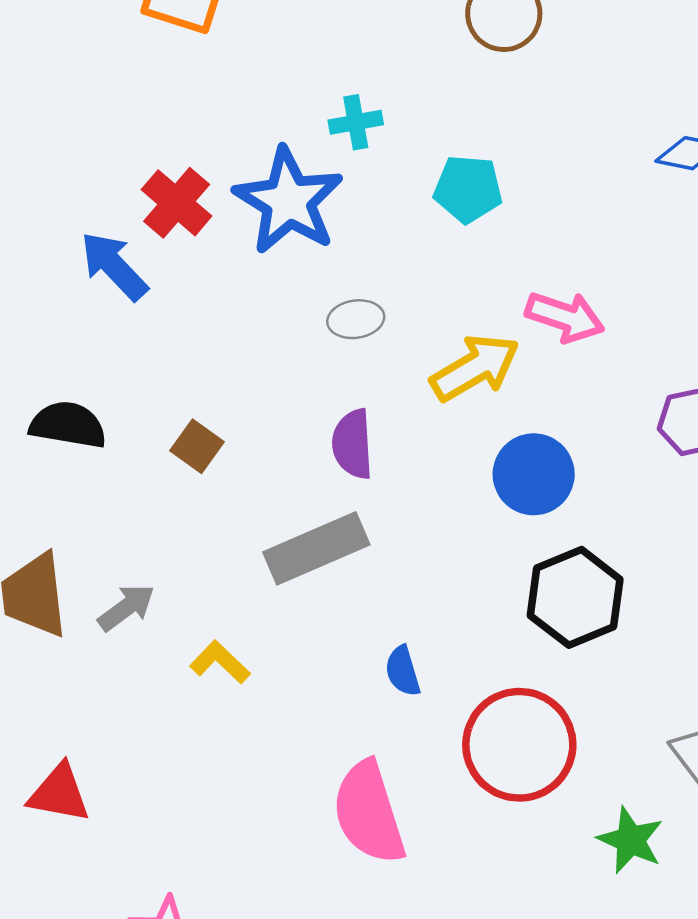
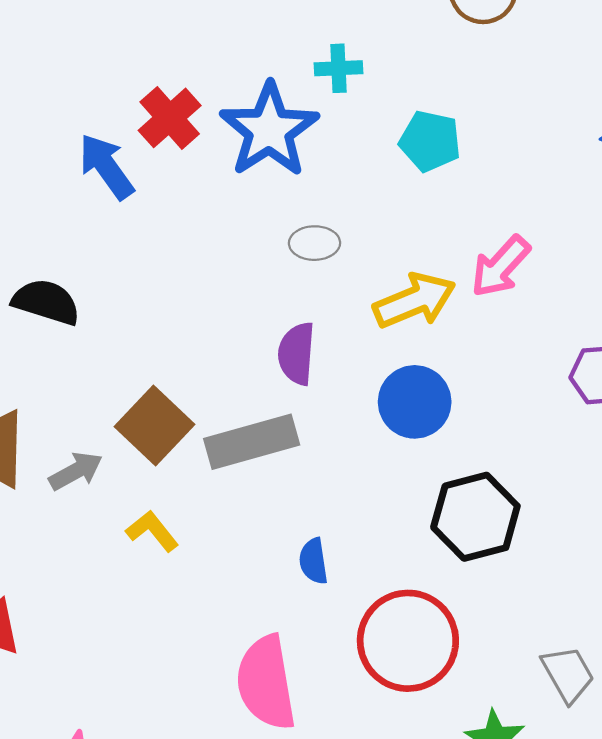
pink arrow: (565, 317) -> (500, 266), turned 106
brown square: (197, 446) -> (154, 425), moved, size x1.6
blue circle: (534, 474) -> (415, 402), moved

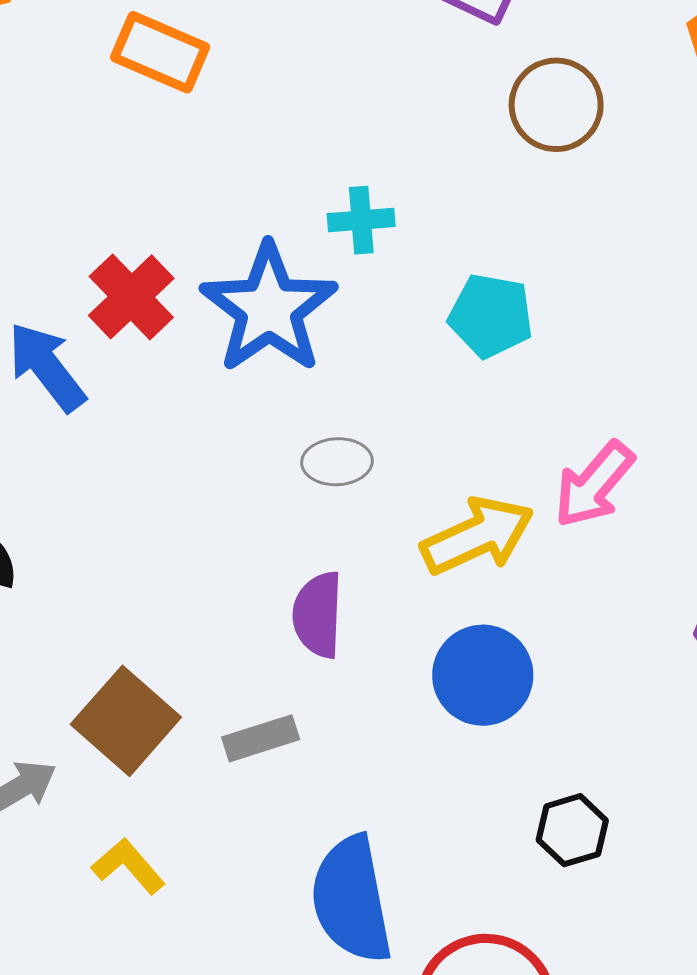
gray rectangle: (252, 442) -> (261, 738), size x0.6
black hexagon: (475, 517) -> (572, 830), size x0.6
blue semicircle: (313, 561) -> (351, 899), size x2.0

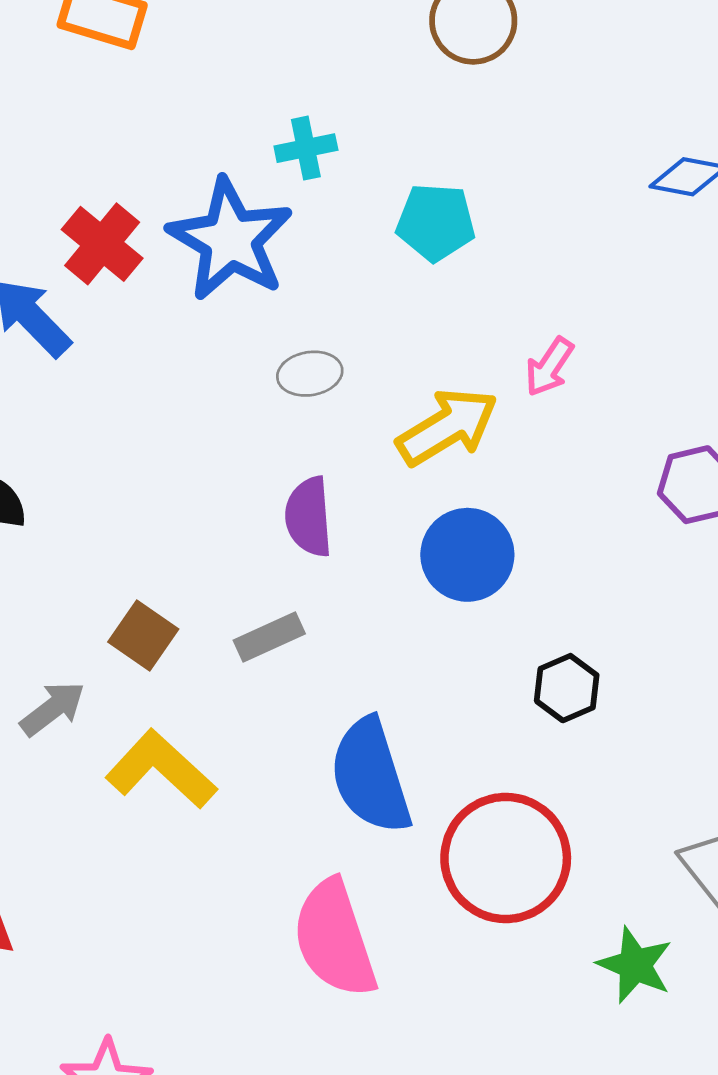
pink arrow: (594, 485) -> (549, 367), size x0.7
brown square: (126, 721) -> (143, 635), size x0.7
yellow L-shape: (128, 866) -> (161, 769), size x1.6

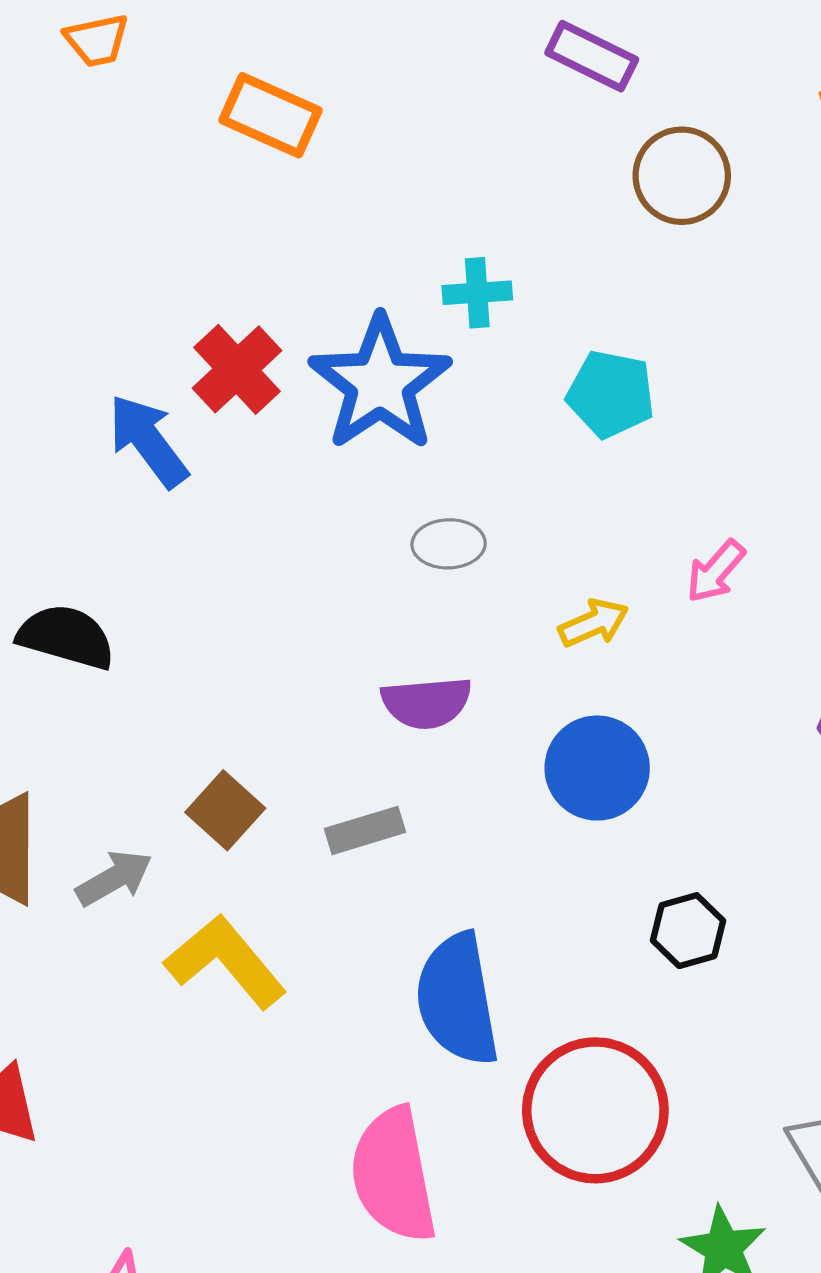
yellow arrow: (447, 427) -> (594, 623), size x0.6
purple semicircle: (309, 517) -> (426, 703), turned -98

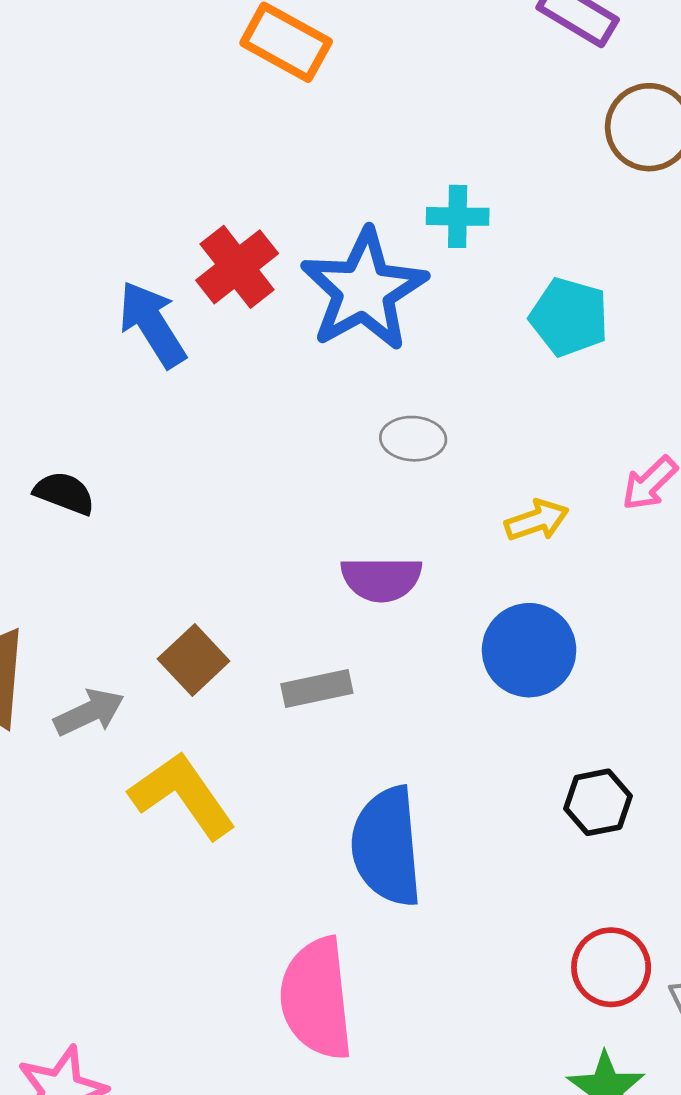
black semicircle: (66, 637) -> (64, 493), size x0.7
red circle: (595, 1110) -> (611, 967), moved, size x0.6

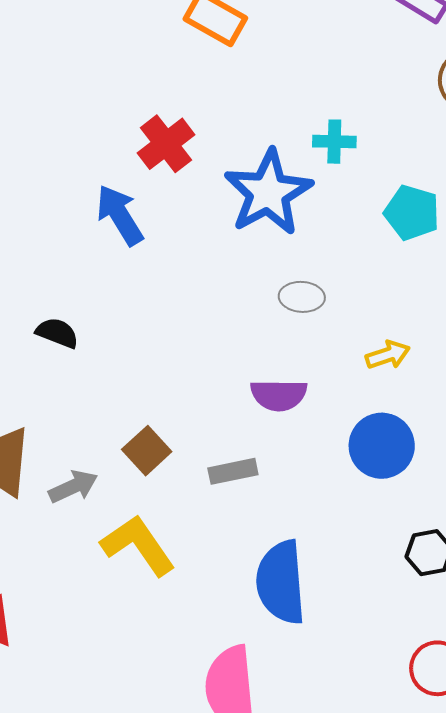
red cross: (237, 267) -> (166, 144), moved

